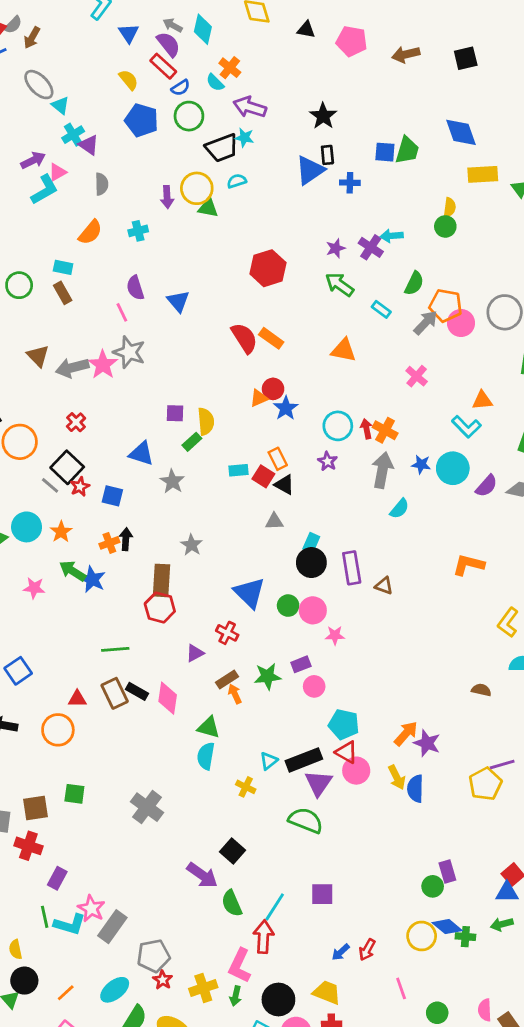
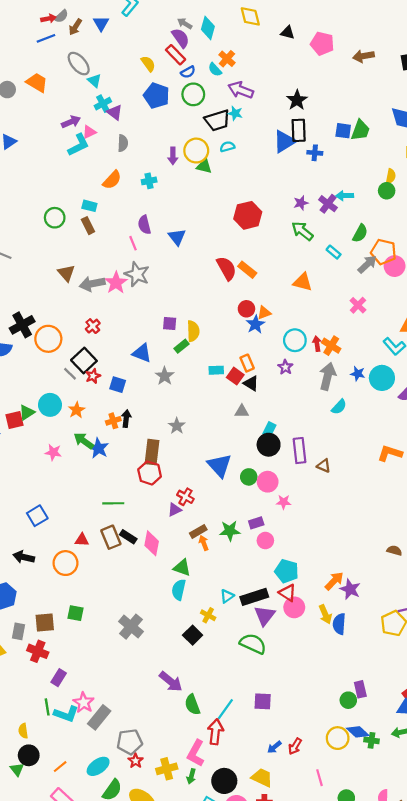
blue triangle: (129, 33) -> (101, 23), moved
black rectangle: (327, 155) -> (299, 130), size x1.5
orange triangle: (259, 398) -> (264, 313), moved
red cross: (227, 633) -> (185, 497), moved
black square: (233, 851) -> (193, 635), moved

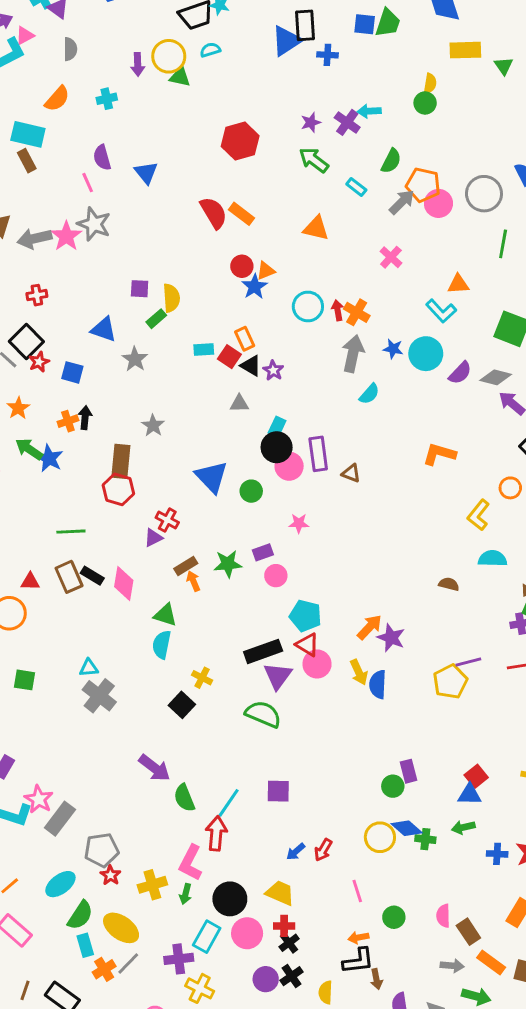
cyan rectangle: (89, 206) -> (28, 134), size x1.6
red cross: (93, 326) -> (37, 295), turned 32
purple star: (285, 367) -> (273, 370), moved
pink circle: (268, 482) -> (289, 466), moved
cyan triangle: (227, 596) -> (89, 668), moved, turned 32

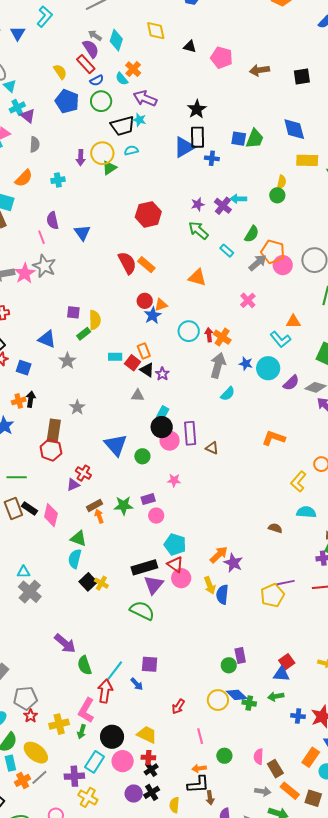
green triangle: (180, 77) -> (109, 168), turned -49
black square: (182, 705) -> (88, 582), moved
blue arrow: (296, 852) -> (137, 684), moved, turned -96

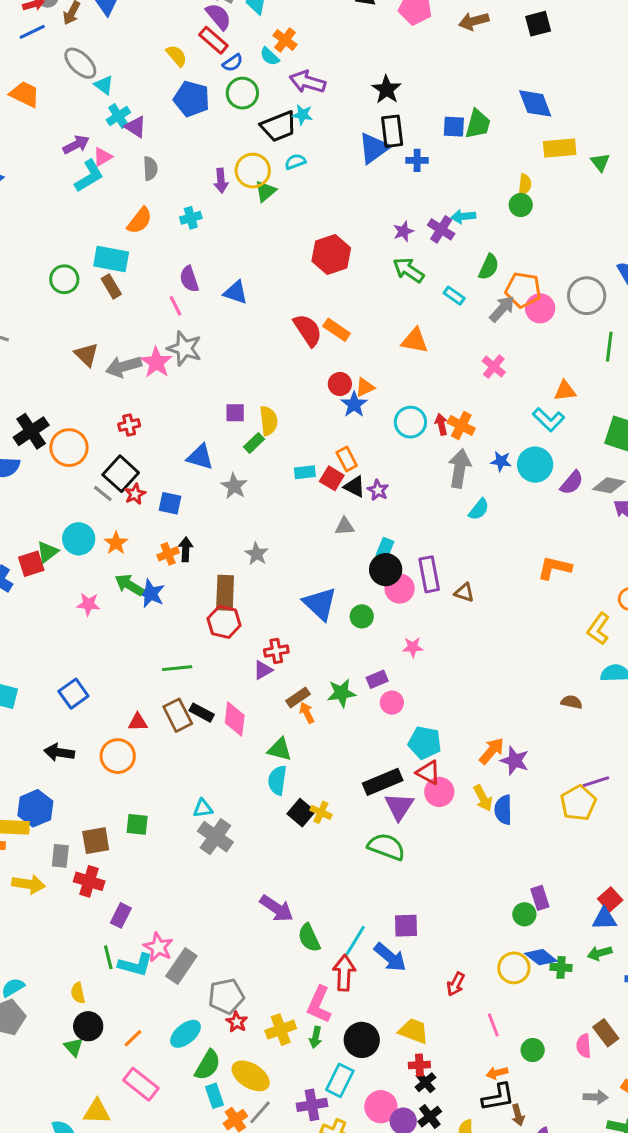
blue triangle: (82, 233) -> (236, 292), turned -30
red cross: (83, 473) -> (276, 651), turned -35
blue arrow: (137, 684) -> (390, 957), size x1.6
pink circle: (123, 761) -> (381, 1107), moved
brown rectangle: (275, 769) -> (606, 1033), moved

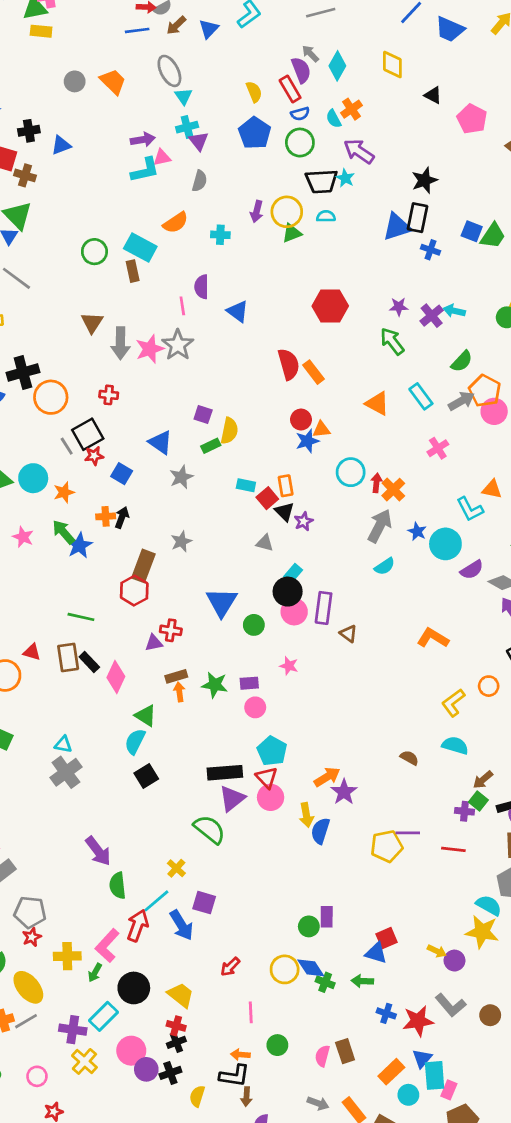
cyan rectangle: (454, 296) -> (421, 396), moved, size x1.4
gray arrow: (124, 367) -> (121, 343), turned -92
yellow cross: (321, 812) -> (176, 868), moved

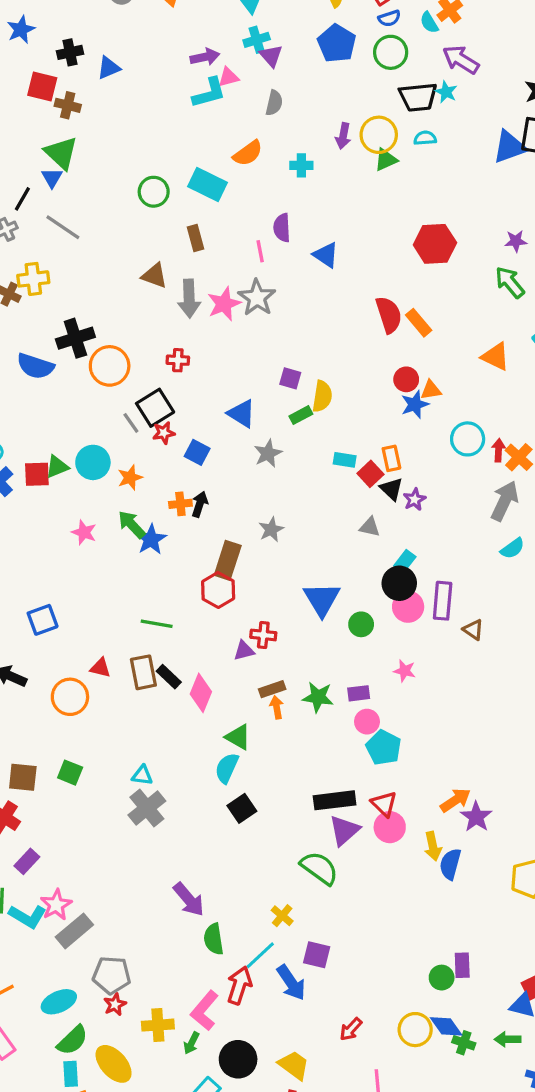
brown rectangle: (133, 271) -> (195, 238), moved
brown triangle: (92, 323) -> (154, 276), turned -40
cyan pentagon: (272, 751) -> (384, 748), moved

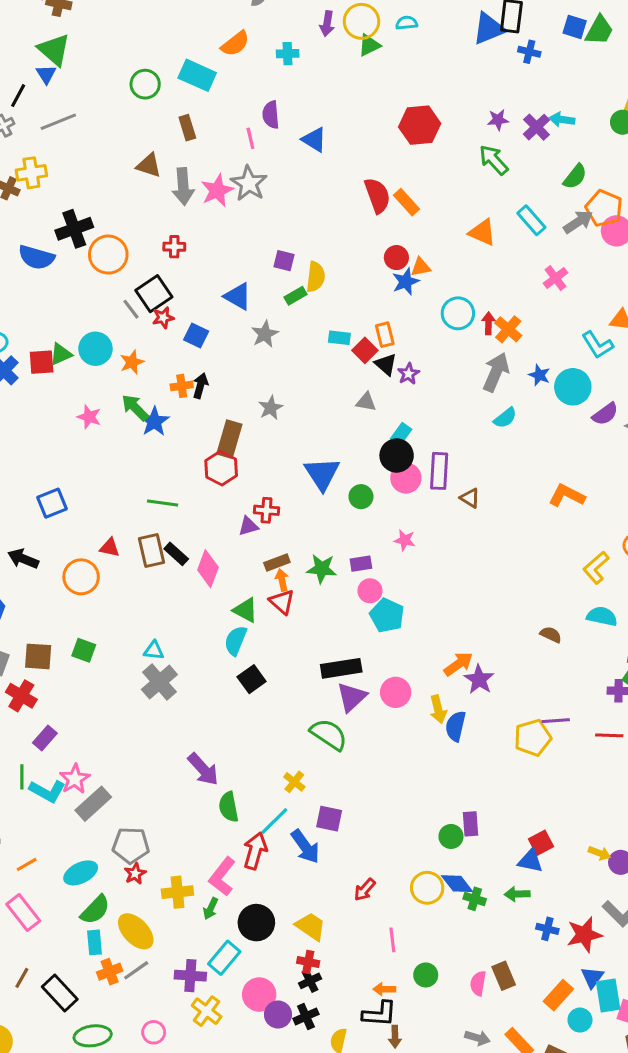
gray line: (63, 227) -> (58, 122), turned -54
red triangle: (384, 804) -> (282, 602), moved

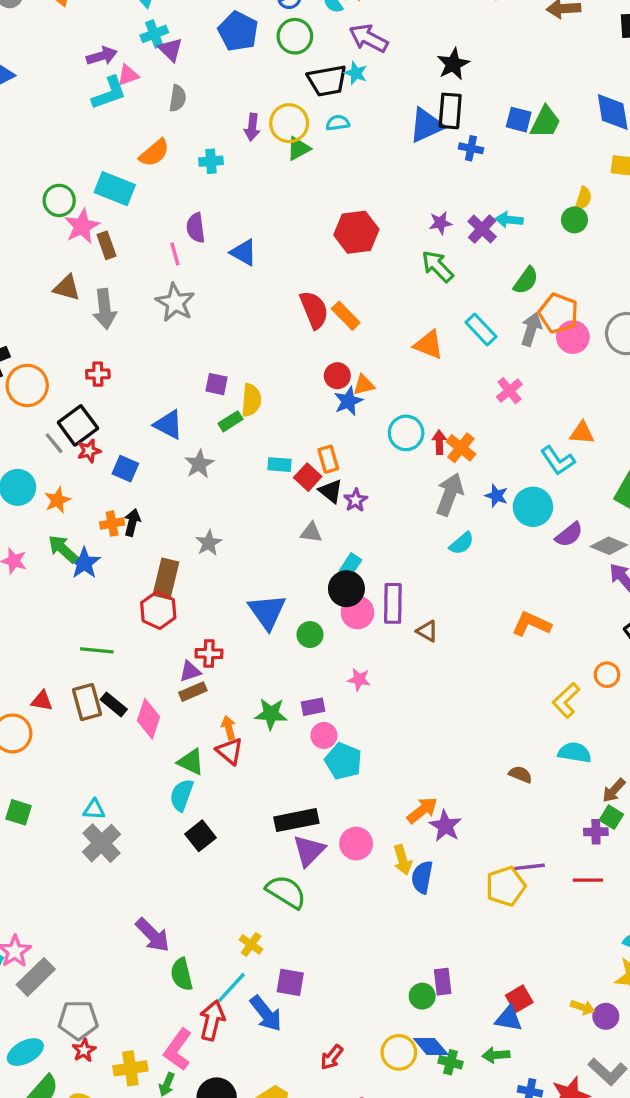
pink star: (217, 190) -> (82, 226), moved
gray arrow: (578, 222) -> (531, 329), turned -36
brown rectangle: (277, 562) -> (193, 692), moved

